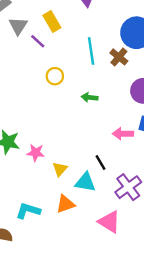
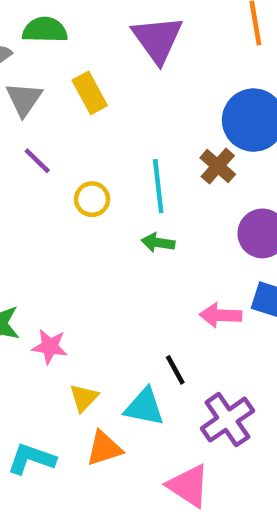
purple line: (38, 41) -> (37, 161), moved
cyan line: (91, 51) -> (158, 186), moved
yellow triangle: (60, 169) -> (84, 398), moved

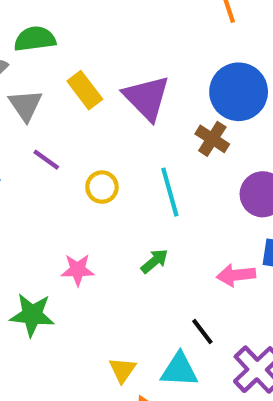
purple triangle: (158, 39) -> (147, 98), moved
cyan line: (158, 186) -> (170, 192), moved
green arrow: (158, 243) -> (154, 261), moved, turned 140
pink star: (50, 347) -> (78, 270), moved

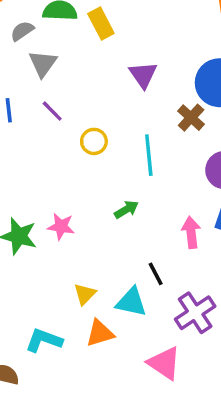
yellow rectangle: (85, 90) -> (101, 24), moved
purple triangle: (147, 98) -> (143, 75), size x0.7
pink star: (78, 270) -> (61, 226), moved
pink arrow: (236, 275) -> (191, 232), turned 80

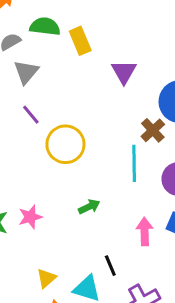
purple triangle: (143, 75) -> (124, 72), moved
yellow circle: (94, 141) -> (65, 144), size x1.6
cyan line: (149, 155) -> (134, 163), moved
pink star: (61, 226) -> (30, 217), turned -30

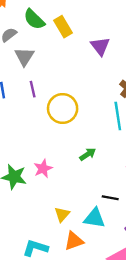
green semicircle: (45, 27) -> (34, 19), turned -135
purple line: (31, 115) -> (33, 89), turned 35
black line: (110, 266) -> (110, 198), turned -49

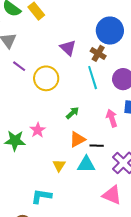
purple triangle: (100, 46) -> (68, 48), moved
purple line: (33, 89) -> (19, 66), turned -32
orange triangle: (74, 241) -> (77, 139), moved

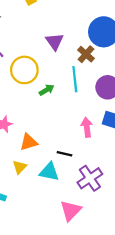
green arrow: (73, 113) -> (47, 90), moved
orange triangle: (77, 139) -> (29, 142), moved
pink triangle: (112, 195) -> (71, 210), turned 40

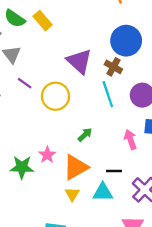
purple triangle: (55, 42) -> (79, 61), size x1.4
green arrow: (47, 90) -> (85, 135), moved
orange triangle: (29, 142) -> (76, 167), size x1.4

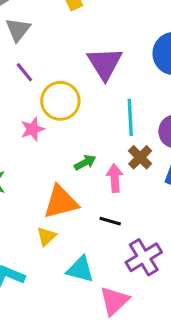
brown cross: (113, 67) -> (140, 157), moved
pink arrow: (130, 140) -> (115, 178), moved
pink star: (47, 155) -> (33, 129), moved
cyan triangle: (103, 192) -> (80, 269), moved

